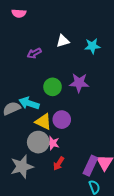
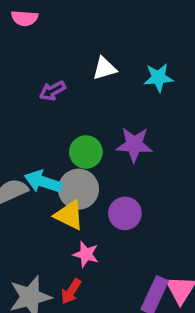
purple circle: (62, 120) -> (125, 213), moved
gray circle: (38, 142) -> (78, 189), moved
red arrow: (59, 164) -> (71, 291), moved

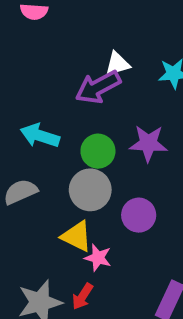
purple arrow: (52, 91) -> (98, 87), moved, size x1.6
cyan arrow: (43, 182) -> (40, 136), moved
yellow triangle: (69, 215) -> (77, 236), moved

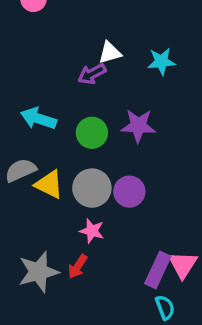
purple arrow: (98, 87) -> (92, 74), size x0.7
gray circle: (90, 190) -> (92, 188), moved
yellow triangle: (77, 236) -> (49, 184), moved

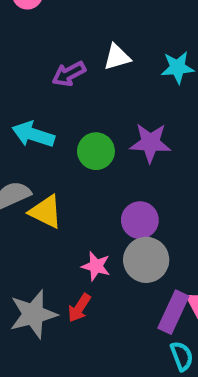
purple arrow: (92, 74) -> (69, 74), moved
gray circle: (92, 188) -> (146, 260), moved

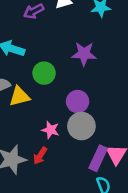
green circle: (96, 151) -> (44, 73), moved
yellow triangle: (46, 212) -> (20, 96), turned -40

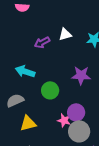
yellow triangle: (20, 96) -> (28, 123), moved
pink star: (50, 130) -> (64, 120), moved

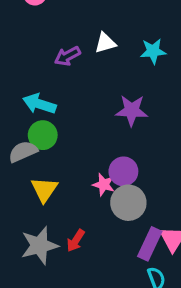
green circle: (50, 90) -> (43, 135), moved
yellow triangle: (28, 123) -> (44, 190), turned -42

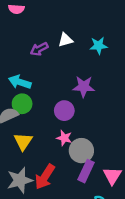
purple circle: (123, 171) -> (64, 111), moved
red arrow: (76, 241) -> (45, 177), size x1.6
purple rectangle: (150, 244) -> (86, 171), moved

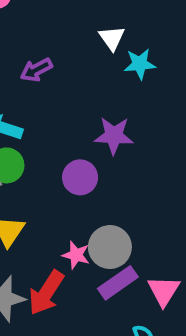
white triangle: (65, 40) -> (112, 38), moved, turned -49
pink star: (64, 138) -> (76, 255), moved
purple rectangle: (86, 171) -> (118, 283), turned 30

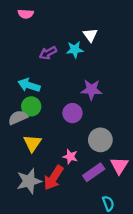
cyan star: (140, 64) -> (75, 50), moved
gray circle: (110, 247) -> (100, 140), moved
pink triangle: (164, 291) -> (119, 166), moved

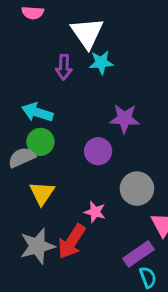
white triangle: (90, 35) -> (87, 33), moved, size x1.6
purple arrow: (48, 53) -> (64, 67), turned -60
purple rectangle: (94, 172) -> (139, 254), moved

